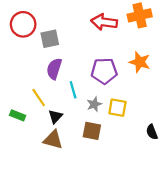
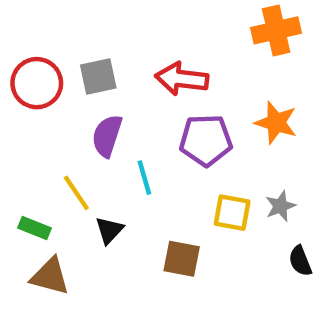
red arrow: (104, 22) -> (182, 79), moved
red circle: (23, 24) -> (37, 83), moved
gray star: (94, 104) -> (280, 206), moved
brown triangle: (53, 140) -> (50, 276), moved

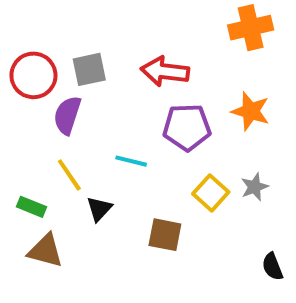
purple semicircle: (107, 136) -> (67, 115), moved
cyan line: (144, 178) -> (131, 161), turned -60
yellow square: (232, 213) -> (211, 193), turned 32
black semicircle: (300, 261) -> (272, 267), moved

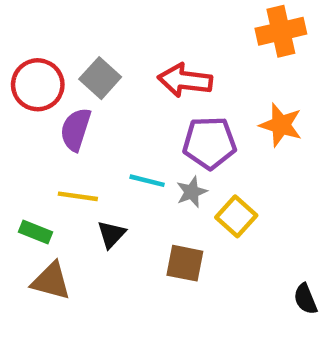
gray square: (89, 69) -> (100, 78), turned -36
yellow line: (69, 175) -> (78, 196), turned -48
gray star: (255, 187) -> (192, 192), moved

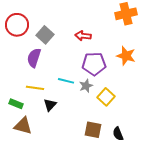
red arrow: (185, 80) -> (83, 36), size x0.7
red circle: (38, 85) -> (17, 25), moved
brown square: (185, 263) -> (93, 130), moved
black semicircle: (305, 299) -> (118, 134), moved

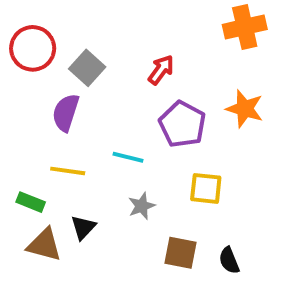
red arrow: (83, 36) -> (161, 70), turned 119
purple pentagon: (94, 64) -> (182, 124), turned 30
gray star: (86, 86) -> (142, 206), moved
yellow square: (106, 97) -> (206, 188), turned -36
black triangle: (50, 105) -> (83, 227), moved

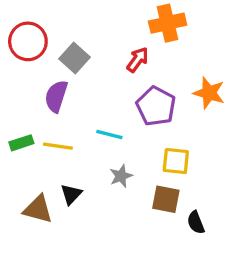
orange cross: (245, 27) -> (168, 23), moved
green rectangle: (31, 202) -> (21, 143), moved, turned -40
brown square: (180, 253) -> (166, 199), moved

